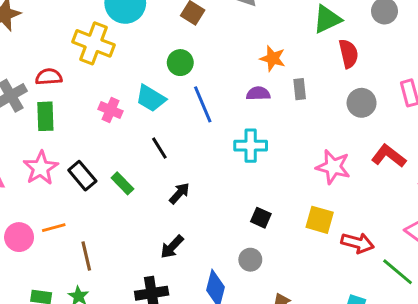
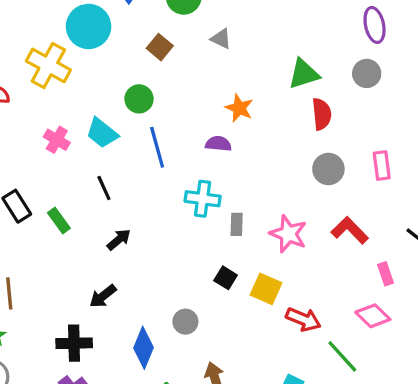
gray rectangle: (300, 89) -> (237, 224), moved
black square: (261, 218) -> (226, 278), moved

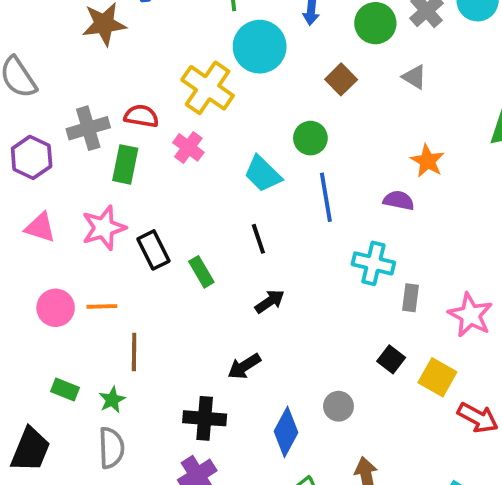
pink cross: (57, 140) -> (188, 147), moved

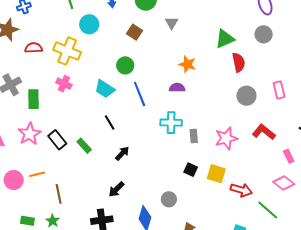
cyan circle: (260, 47) -> (89, 24), size x0.7
gray triangle: (414, 77) -> (172, 23), turned 40
red semicircle: (141, 116) -> (34, 48), moved
pink star: (470, 315) -> (226, 138), turned -30

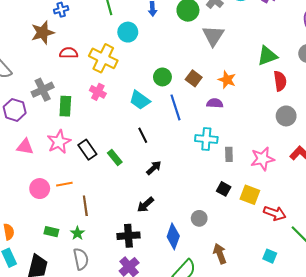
gray triangle: (172, 23) -> (213, 36), size x1.6
brown square: (134, 32) -> (194, 78), moved

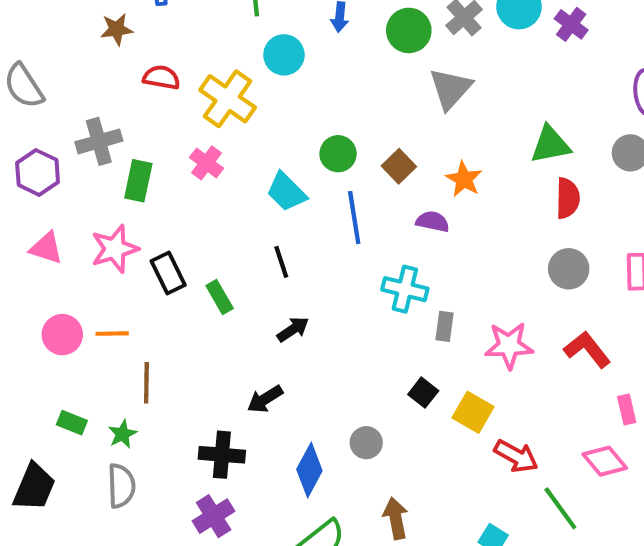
brown star: (43, 33) -> (117, 29), size x0.7

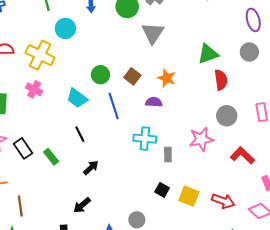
pink star: (509, 346) -> (201, 139), moved
red arrow: (516, 456) -> (223, 201), moved

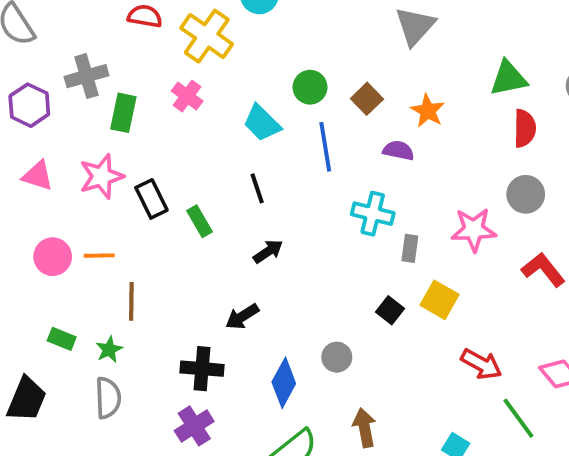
yellow square: (189, 196) -> (439, 300), moved
red arrow: (223, 201) -> (481, 364), moved

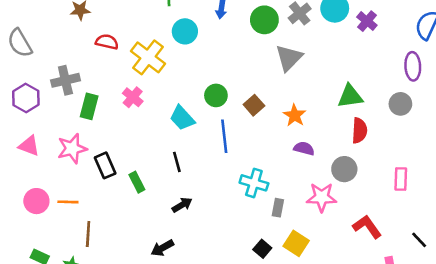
purple semicircle: (398, 150) -> (304, 148), moved
gray circle: (526, 194) -> (344, 169), moved

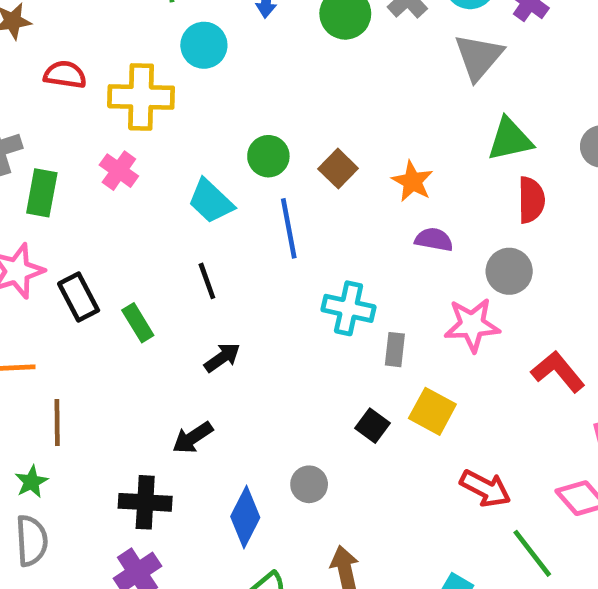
yellow cross: (148, 57) -> (141, 97), turned -32
gray triangle: (289, 58) -> (479, 57), moved

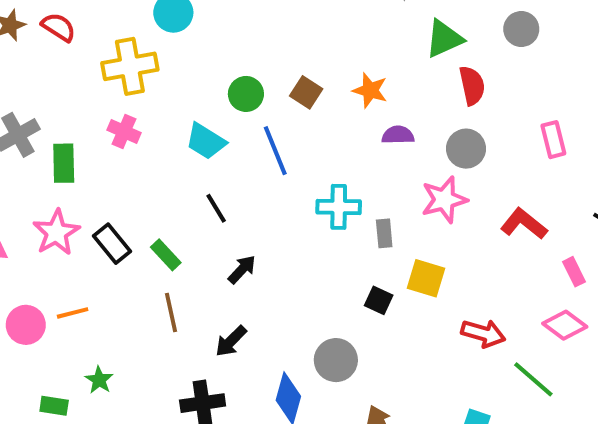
red semicircle: (65, 75) -> (59, 27), moved, turned 36
brown line: (57, 423) -> (171, 313), moved
green star: (31, 482) -> (99, 380), moved
gray circle: (309, 484) -> (336, 360), size x1.4

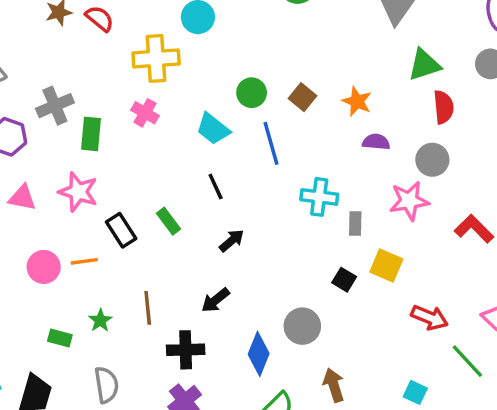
pink star: (56, 233) -> (78, 192), turned -30
black rectangle: (112, 244) -> (121, 230), moved
brown line: (171, 313) -> (148, 308), moved

